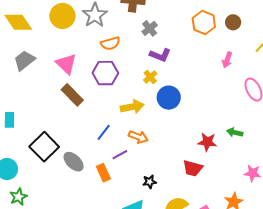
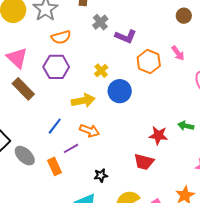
orange hexagon: (204, 22) -> (149, 62), moved
purple L-shape: (160, 55) -> (126, 36), moved
pink arrow: (227, 60) -> (178, 53), turned -56

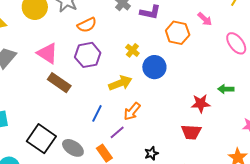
orange arrow: (89, 131) -> (132, 111), turned 120

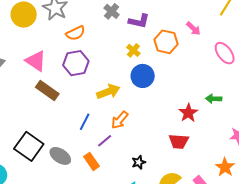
yellow cross: (132, 50) -> (133, 50), moved
red star: (201, 104) -> (188, 113), turned -30

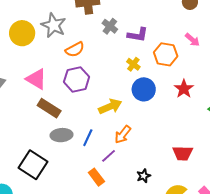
red star: (188, 113) -> (184, 89), moved
gray ellipse: (60, 156) -> (62, 135), moved, turned -35

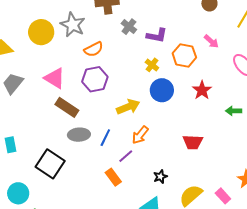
red trapezoid: (183, 153) -> (193, 142), moved

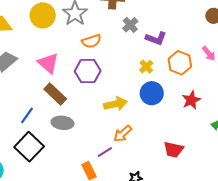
blue line: (105, 138) -> (27, 115), moved

